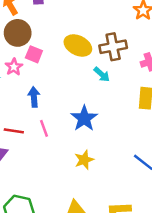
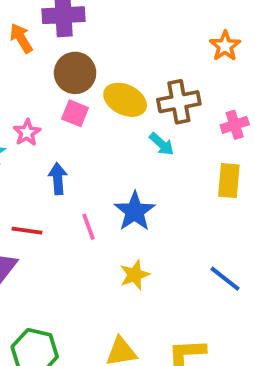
brown circle: (18, 33) -> (75, 73), moved
pink square: (34, 54) -> (75, 113), moved
pink line: (44, 128) -> (89, 227), moved

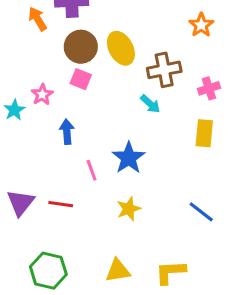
yellow ellipse: (125, 100) -> (121, 48), moved, turned 36
red line: (27, 231) -> (61, 204), moved

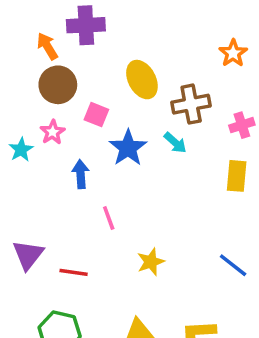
brown circle: (81, 47) -> (58, 85), moved
blue star: (129, 158) -> (128, 148), moved
red line: (61, 204) -> (74, 272), moved

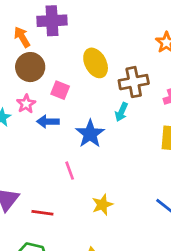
cyan arrow: (175, 143) -> (121, 112), turned 72
blue star: (128, 148) -> (90, 134), moved
blue arrow: (81, 174) -> (48, 122), moved, turned -85

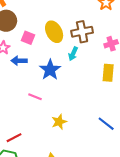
yellow ellipse: (96, 63) -> (54, 32), moved
pink line: (70, 171) -> (35, 97), turned -48
red line: (42, 213) -> (14, 138), moved, turned -35

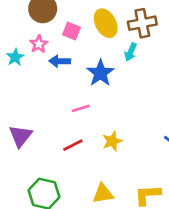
pink line: (35, 97) -> (81, 108), turned -40
red line: (14, 138) -> (73, 145), moved

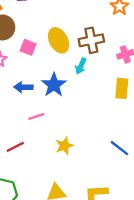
blue arrow: (60, 61) -> (23, 87), moved
red line: (73, 145) -> (15, 147), moved

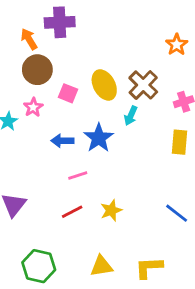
brown cross: (91, 40) -> (143, 85), turned -35
red line: (15, 147) -> (72, 212), moved

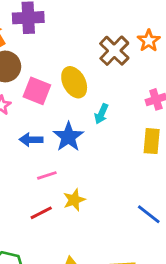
brown cross: (143, 85) -> (114, 51), moved
pink square: (68, 93) -> (37, 91), size x1.4
yellow star: (111, 210) -> (74, 200), moved

